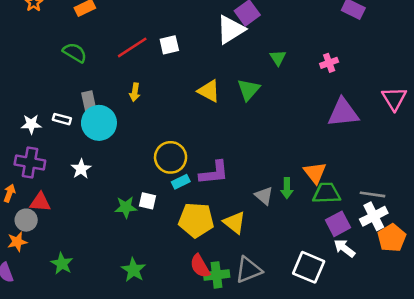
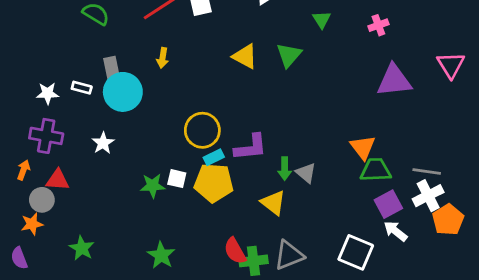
green arrow: (287, 188) -> (285, 169), moved
yellow pentagon: (196, 220) -> (214, 183), moved

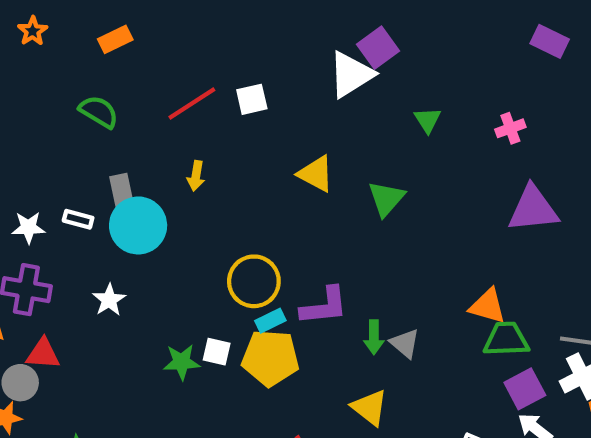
green triangle: (289, 55) -> (386, 199), moved
orange triangle: (363, 147) -> (488, 306), turned -36
yellow triangle: (273, 203) -> (370, 407), moved

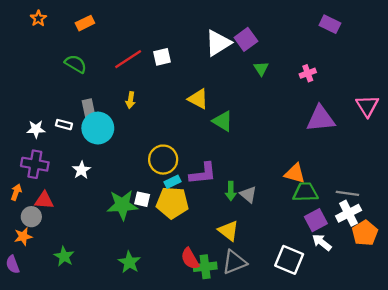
purple square: (378, 48) -> (246, 39), moved
green triangle: (386, 199) -> (223, 121), moved, turned -40
green star: (182, 362) -> (122, 205), size x1.5

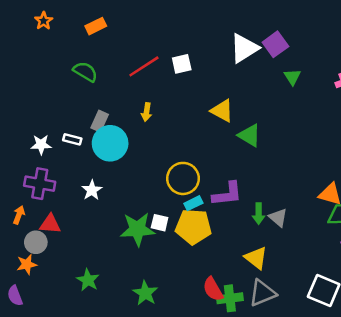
gray rectangle: (88, 108) -> (100, 121), turned 36
green star: (64, 256) -> (88, 280), moved

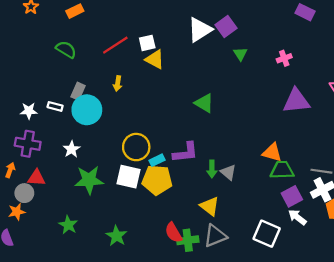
yellow triangle: (222, 111) -> (155, 59), moved
yellow circle: (183, 178) -> (136, 147), moved
white square: (160, 223) -> (129, 177), size x1.6
green star: (137, 229) -> (89, 180), moved

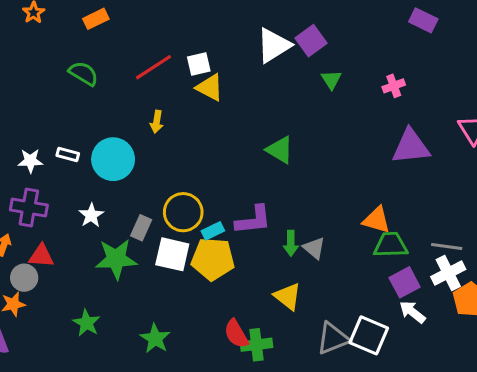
gray rectangle: (78, 91) -> (141, 228), moved
gray triangle: (215, 236) -> (333, 338), moved

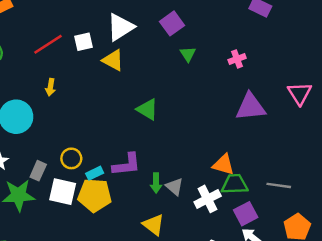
white triangle: (274, 45) -> (120, 27), moved
yellow triangle: (210, 87) -> (113, 60), moved
yellow circle: (183, 212) -> (71, 158), size x0.7
white cross: (448, 273) -> (208, 199), moved

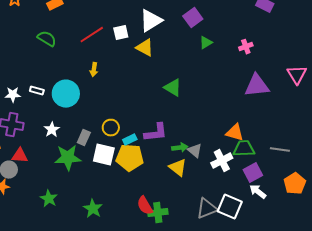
green triangle: (188, 54) -> (206, 43), turned 32
green arrow: (156, 183) -> (180, 148), turned -98
yellow triangle: (154, 225) -> (178, 168), moved

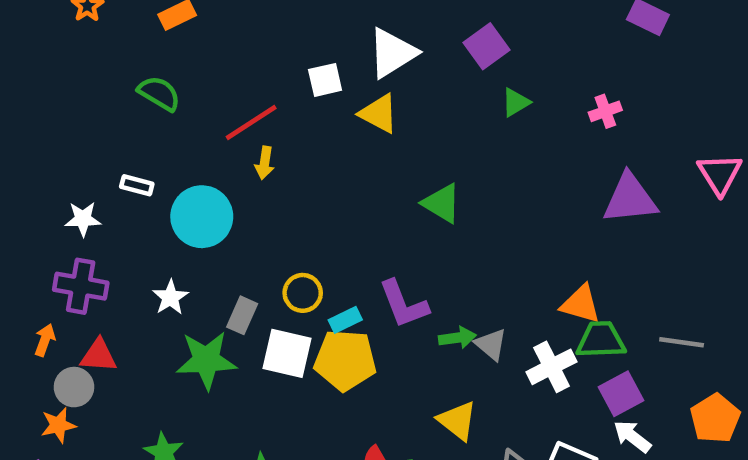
red line: (92, 35) -> (251, 123), moved
white rectangle: (37, 91) -> (137, 185), moved
purple L-shape: (156, 133) -> (404, 304), turned 75
yellow triangle: (178, 168) -> (457, 421), moved

